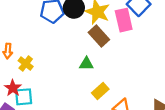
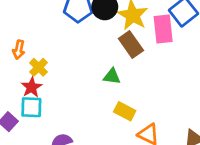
red star: (13, 88) -> (32, 87), moved
yellow rectangle: (100, 91) -> (125, 111), turned 63

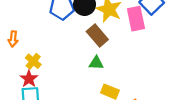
brown rectangle: (131, 45) -> (97, 35), moved
orange arrow: (19, 50) -> (13, 39), moved

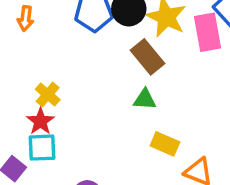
orange arrow: (13, 39) -> (26, 18), moved

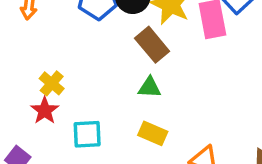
yellow rectangle: (165, 144) -> (153, 133), moved
cyan square: (42, 148) -> (87, 134), moved

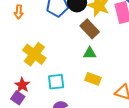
yellow cross: (52, 83) -> (34, 54), size x1.6
red star: (45, 111) -> (22, 85), moved

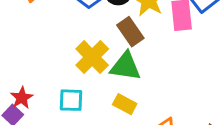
green triangle: (90, 53) -> (125, 66), size x1.6
yellow cross: (34, 54) -> (92, 57), moved

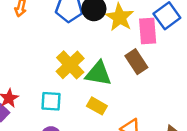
brown rectangle: (130, 32) -> (136, 62), moved

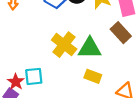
cyan square: (51, 101) -> (34, 76), moved

